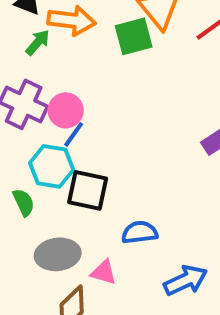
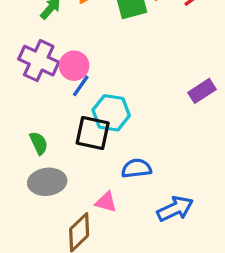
cyan hexagon: (52, 166) -> (111, 113), moved
gray ellipse: (58, 254) -> (47, 182), moved

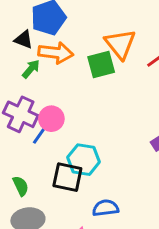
blue line: (81, 86) -> (40, 135), moved

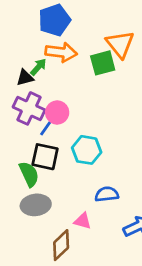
black triangle: (24, 40) -> (25, 78), moved, turned -36
black square: (67, 177) -> (45, 157), moved
green semicircle: (21, 186) -> (29, 174), size x1.4

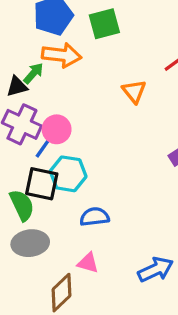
orange triangle: (120, 44) -> (134, 91), moved, size x0.7
green square: (103, 63) -> (104, 24), moved
cyan hexagon: (87, 150) -> (68, 174), moved
blue semicircle: (107, 194) -> (95, 217), moved

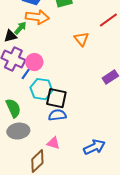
black square: (42, 184) -> (56, 98), moved

